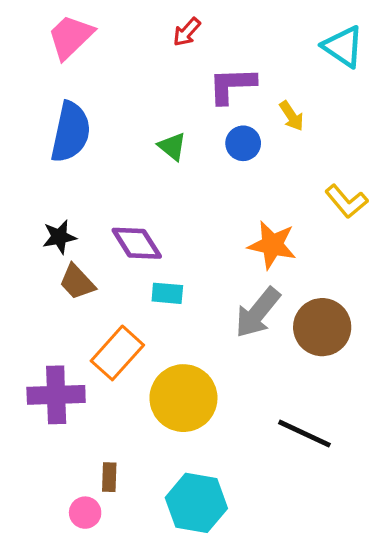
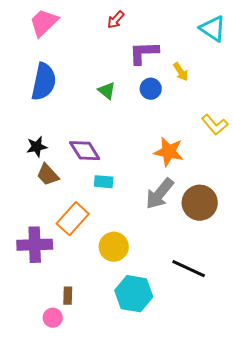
yellow circle: (183, 398) -> (114, 247), size x0.7
cyan hexagon: (196, 503) -> (134, 294), moved

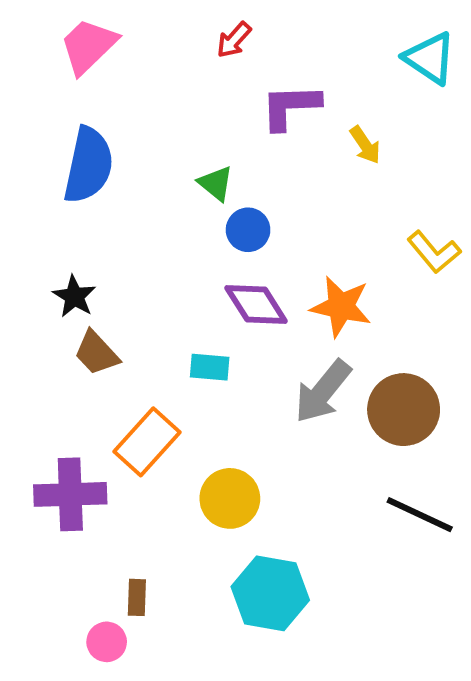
blue circle: (151, 89) -> (248, 230), moved
black star: (37, 147) -> (74, 296), turned -30
purple diamond: (85, 151) -> (256, 305), moved
black line: (189, 269) -> (420, 515), moved

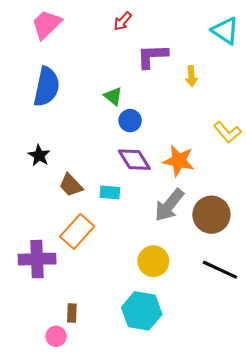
yellow arrow: (365, 145) -> (191, 76), turned 30
brown trapezoid: (97, 353) -> (71, 185), moved
yellow circle: (230, 498) -> (153, 261), moved

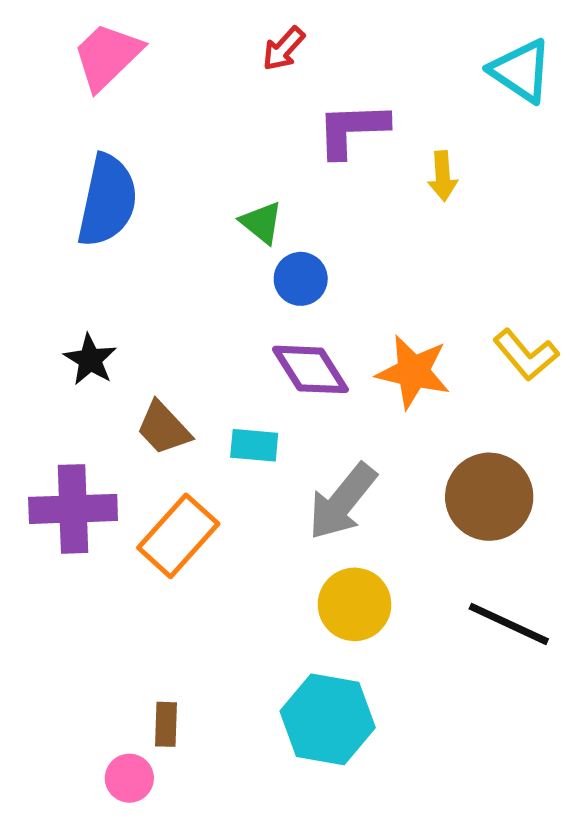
yellow L-shape: (227, 132) -> (526, 355), moved
gray arrow: (169, 205) -> (342, 502), moved
purple cross: (37, 259) -> (73, 509), moved

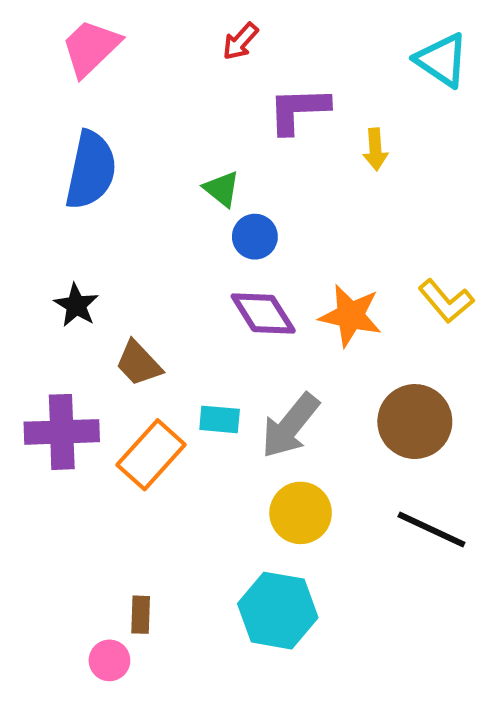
cyan rectangle: (254, 445) -> (220, 419), moved

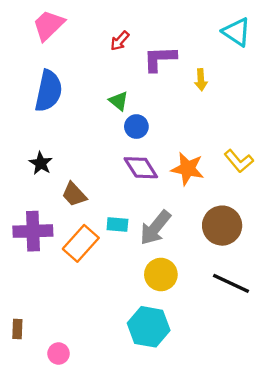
red arrow: (240, 41) -> (120, 41), moved
brown rectangle: (141, 615) -> (17, 329), moved

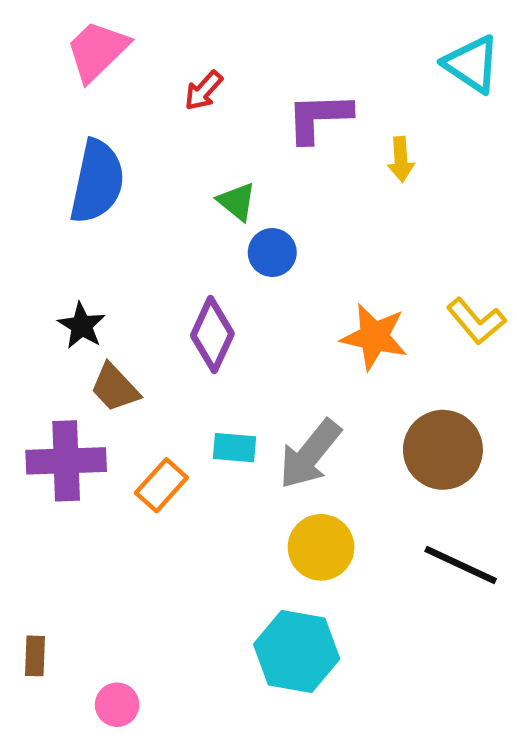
red arrow: (120, 41) -> (204, 91), moved
purple diamond: (141, 168) -> (212, 335), moved, turned 57
brown trapezoid: (74, 194) -> (115, 388), moved
orange rectangle: (81, 243) -> (161, 485), size x0.7

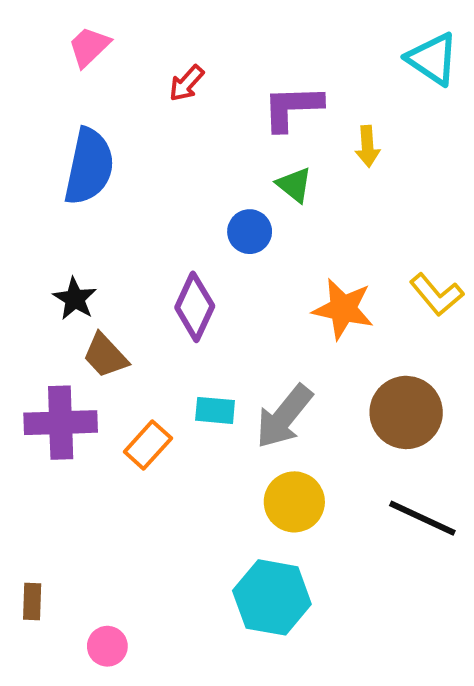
pink trapezoid: (97, 51) -> (89, 47), size x0.7
green triangle: (237, 202) -> (294, 185), moved

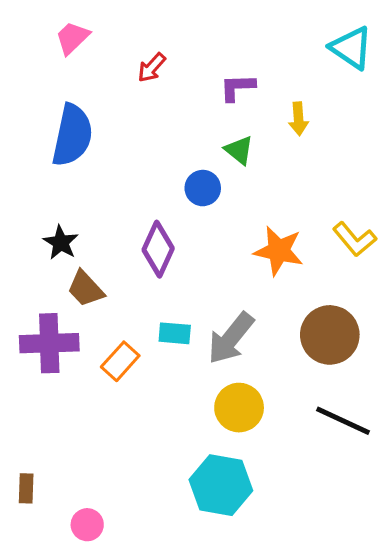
purple L-shape: (292, 108) -> (237, 87), size x0.7

